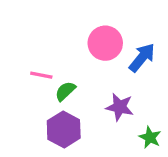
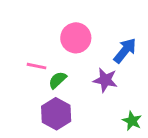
pink circle: (105, 43) -> (76, 38), moved
purple star: (120, 107) -> (105, 80), moved

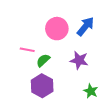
blue arrow: (125, 51) -> (85, 26), moved
green star: (132, 121) -> (91, 91), moved

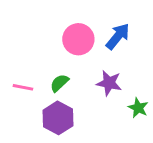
pink line: (27, 50) -> (23, 87), moved
green star: (91, 91) -> (138, 108), moved

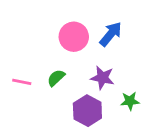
green star: (138, 108) -> (130, 101), turned -30
purple hexagon: (58, 118) -> (87, 111), moved

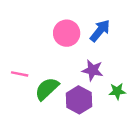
green semicircle: (56, 78) -> (47, 89), moved, size x1.5

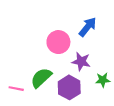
pink circle: (67, 33) -> (58, 42), moved
pink line: (20, 74) -> (16, 89), moved

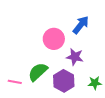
green star: (103, 80) -> (95, 83), moved

